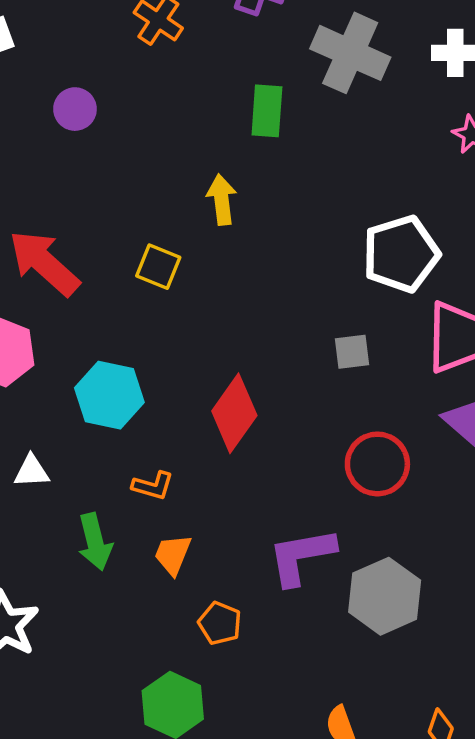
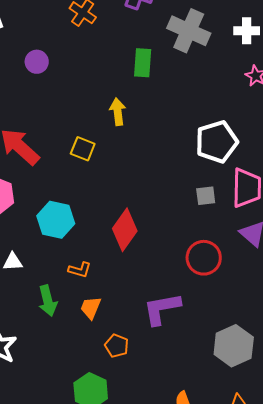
gray square: (352, 352) -> (206, 196), moved
gray hexagon: (385, 596) -> (234, 346), moved

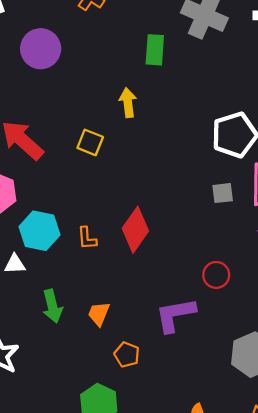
purple circle: (37, 62) -> (41, 49), size x1.6
cyan hexagon: (56, 220) -> (40, 231), moved
red circle: (204, 258) -> (216, 275), moved, size x0.7
orange L-shape: (80, 270) -> (87, 238), moved, turned 70

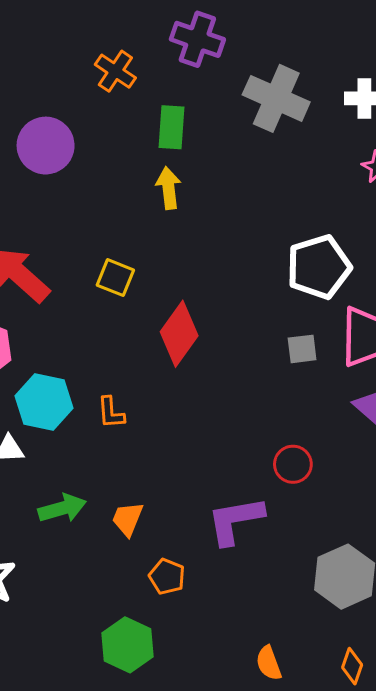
green rectangle: (155, 50) -> (172, 127), moved
yellow arrow: (128, 103) -> (168, 188), moved
red diamond: (135, 230) -> (179, 334), moved
green arrow: (52, 306) -> (62, 508), turned -92

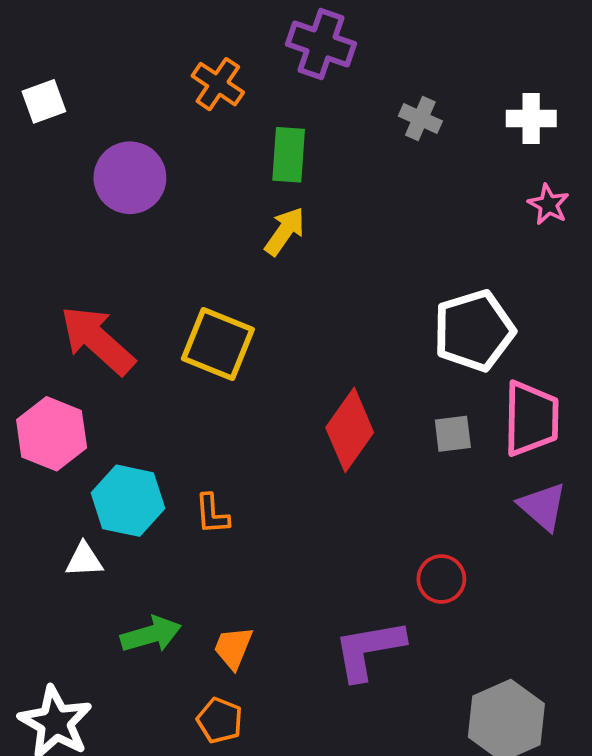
gray cross: (276, 98) -> (420, 118), size x0.5
yellow arrow: (168, 188) -> (285, 231), turned 42
yellow square: (115, 278) -> (218, 344), size x1.5
red diamond: (179, 334) -> (350, 430), moved
orange pentagon: (167, 577) -> (220, 720), moved

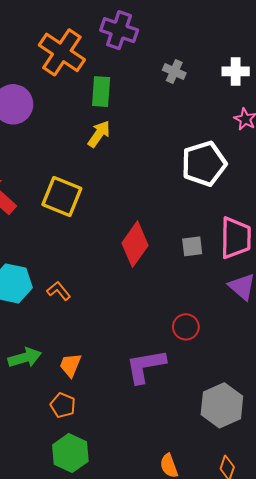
orange cross: (218, 84) -> (62, 52), size x1.6
white pentagon: (474, 331) -> (204, 164), moved
orange L-shape: (212, 514) -> (59, 291), turned 145

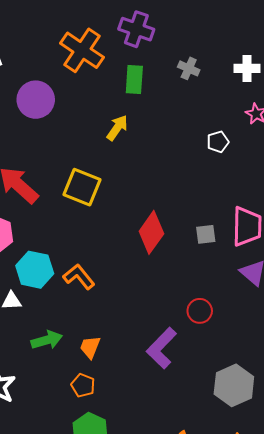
green rectangle: (101, 92) -> (134, 79), moved
white pentagon: (204, 164) -> (218, 142), moved, size x0.5
orange L-shape: (59, 291) -> (79, 277), size x1.4
purple L-shape: (146, 366) -> (161, 348), turned -36

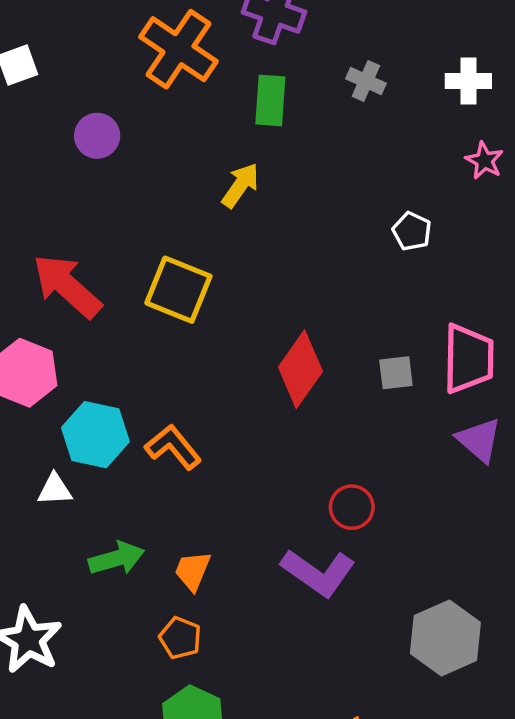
purple circle: (36, 100) -> (97, 136), size x0.7
white pentagon: (218, 142) -> (412, 231), moved, turned -30
red circle: (200, 311) -> (352, 507), moved
purple L-shape: (161, 348) -> (318, 573), turned -99

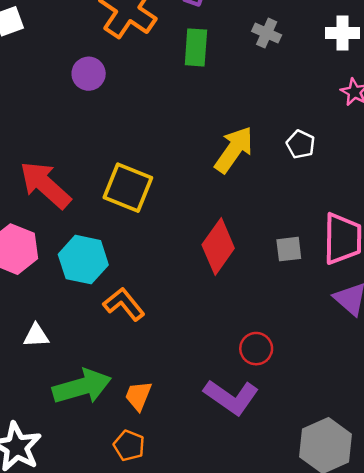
purple circle: (97, 136) -> (89, 74), moved
yellow arrow: (240, 185) -> (234, 150), moved, size x1.4
cyan hexagon: (95, 435) -> (83, 260), moved
green arrow: (117, 558) -> (82, 387), size x1.4

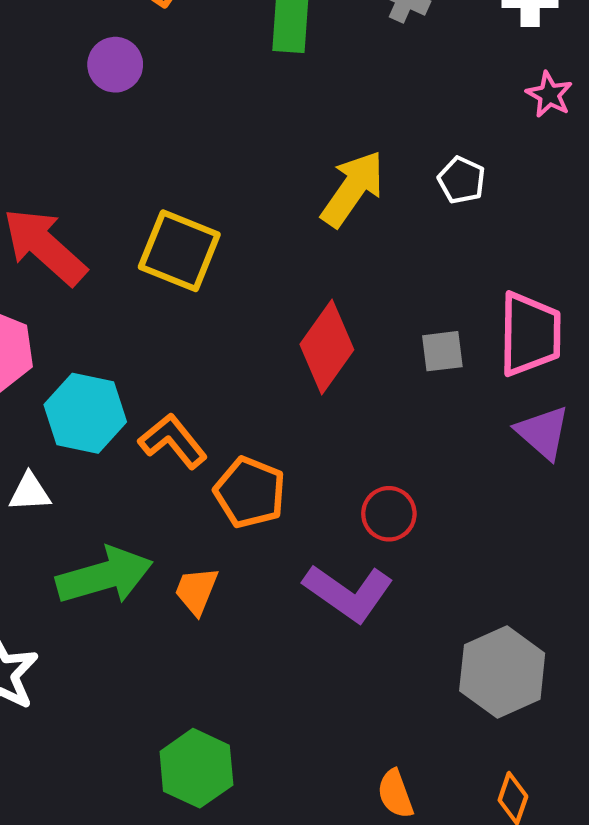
cyan hexagon: (83, 260) -> (85, 413), moved
orange pentagon: (129, 446) -> (250, 492), moved, size x1.4

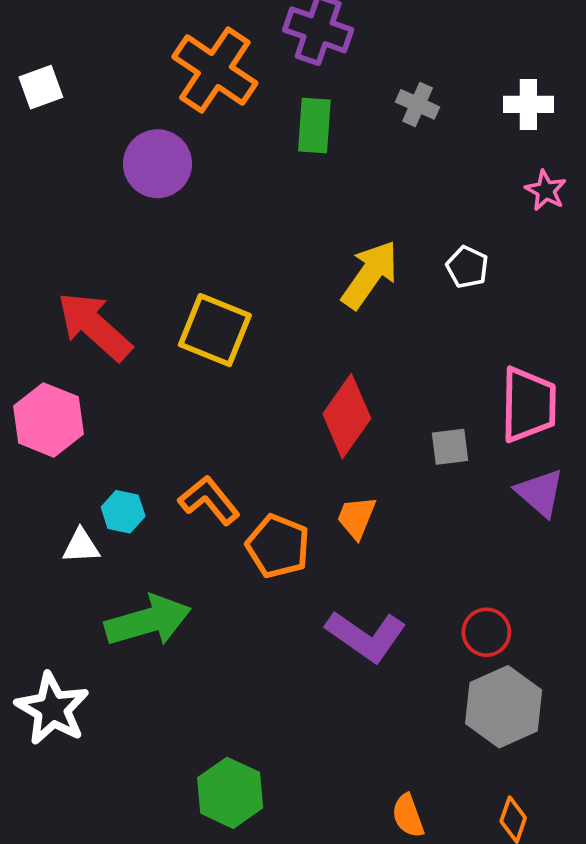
purple circle: (115, 65) -> (158, 164), size x1.4
gray square: (442, 351) -> (450, 447), moved
cyan hexagon: (85, 413) -> (123, 512), moved, size x0.6
red circle: (389, 514) -> (486, 632), moved
orange trapezoid: (196, 591) -> (356, 517), moved

